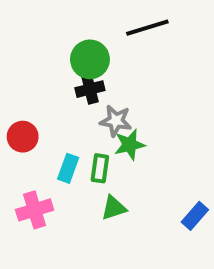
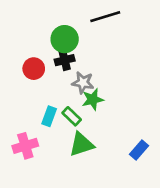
red circle: (23, 137) -> (34, 69), moved
green rectangle: (100, 168) -> (72, 116), turned -54
green triangle: (114, 208) -> (81, 144), size x1.4

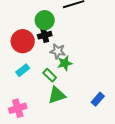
red circle: (34, 69) -> (23, 41), size x1.5
cyan rectangle: (49, 116) -> (23, 70), moved, turned 32
pink cross: (25, 146) -> (18, 108), moved

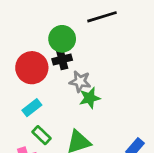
green rectangle: (50, 75) -> (41, 135), moved

